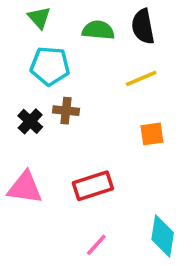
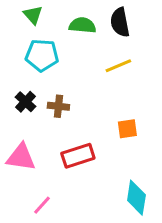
brown cross: (66, 111) -> (58, 106), moved
orange square: (152, 134) -> (127, 129), moved
pink line: (96, 245) -> (42, 205), moved

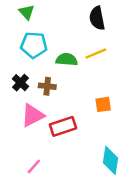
green semicircle: (82, 25) -> (67, 60), moved
pink triangle: (21, 157) -> (33, 115), moved, turned -35

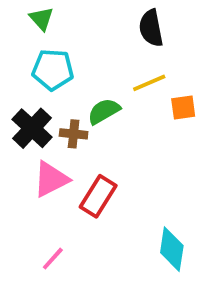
green semicircle: (67, 60) -> (104, 111), moved, turned -35
black cross: (20, 83) -> (32, 128), size x1.5
orange square: (103, 104) -> (183, 107), moved
red rectangle: (63, 126) -> (98, 196), turned -40

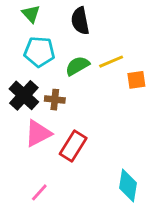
black semicircle: (151, 28) -> (80, 21), moved
green semicircle: (104, 111) -> (77, 66), moved

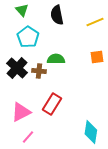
cyan pentagon: (39, 52) -> (28, 37), turned 30
yellow line: (111, 62) -> (95, 22), moved
green semicircle: (77, 66) -> (56, 59), moved, turned 30
pink triangle: (38, 133) -> (21, 112), moved

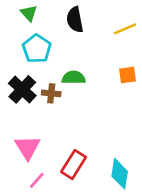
red rectangle: (52, 104) -> (74, 164), moved
pink triangle: (21, 112) -> (27, 147), turned -35

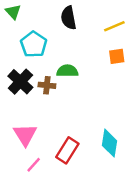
green triangle: (29, 13) -> (13, 12), moved
orange square: (128, 75) -> (117, 56), moved
cyan diamond: (120, 174) -> (110, 143), moved

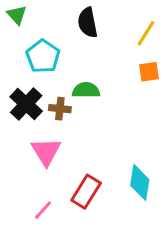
yellow line: (114, 26) -> (146, 33), turned -35
pink triangle: (25, 135) -> (46, 152), moved

